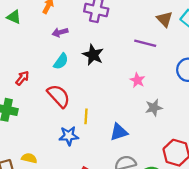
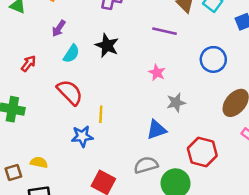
purple arrow: (60, 32) -> (59, 28), moved, turned -40
red arrow: (22, 78) -> (28, 64), moved
blue triangle: (119, 132) -> (156, 130), moved

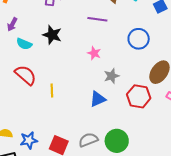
cyan semicircle: (71, 54) -> (24, 44), turned 84
blue star: (82, 136) -> (29, 140), moved
red hexagon: (202, 152) -> (139, 96), moved
gray semicircle: (146, 165) -> (88, 140), moved

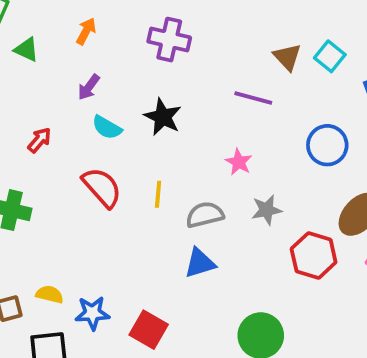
yellow line: (52, 90) -> (158, 194), moved
blue triangle: (98, 99) -> (200, 263), moved
gray semicircle: (88, 140) -> (205, 215), moved

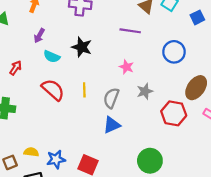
gray semicircle: (205, 215) -> (111, 98), turned -48

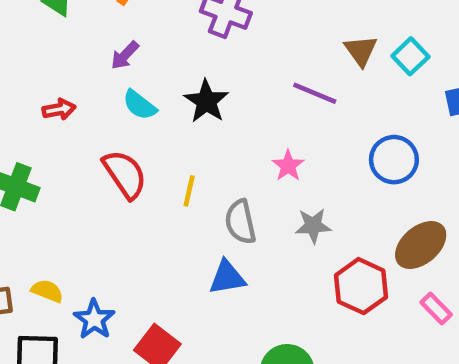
red arrow: (16, 68) -> (59, 109), turned 32
gray semicircle: (111, 98) -> (240, 222), turned -48
blue star: (56, 159) -> (94, 319), turned 30

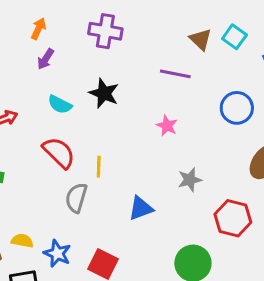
purple arrow: (125, 55) -> (45, 59), moved
yellow line: (189, 191) -> (99, 167), moved
gray semicircle: (240, 222) -> (76, 198), moved, turned 40
gray star: (313, 226) -> (190, 180), moved
red hexagon: (361, 286) -> (233, 218), moved

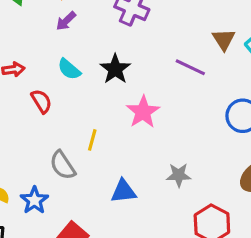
pink star: (167, 126) -> (143, 112), moved, size x1.5
red semicircle: (59, 153) -> (41, 101), moved, size x0.7
gray semicircle: (76, 198) -> (63, 165), turned -64
blue star: (57, 253) -> (34, 200), moved

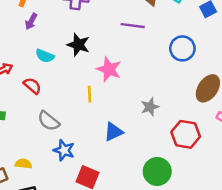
yellow line: (92, 140) -> (90, 94), moved
gray semicircle: (63, 165) -> (49, 121), moved
blue star: (34, 200) -> (64, 150), moved

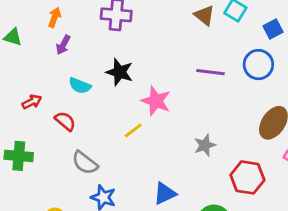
purple line: (133, 26) -> (211, 72), moved
blue circle: (182, 48) -> (258, 65), moved
yellow line: (90, 94) -> (133, 131), turned 56
blue triangle: (113, 132) -> (165, 193), moved

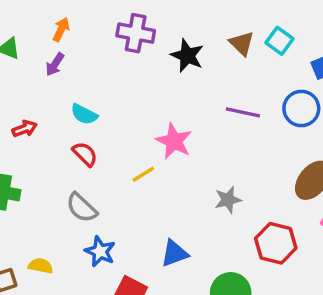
purple arrow: (63, 45) -> (55, 64), moved
black star: (120, 72) -> (187, 56), moved
red semicircle: (65, 121) -> (85, 154), moved

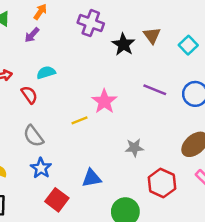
brown triangle: (242, 43) -> (152, 35), moved
cyan semicircle: (84, 114) -> (46, 72), turned 126
red semicircle: (85, 154) -> (29, 95), moved

